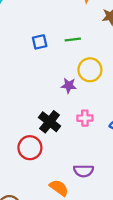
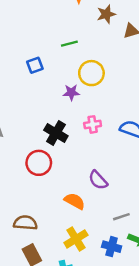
blue square: (40, 42) -> (35, 65), moved
purple semicircle: (83, 171) -> (98, 180), turned 54

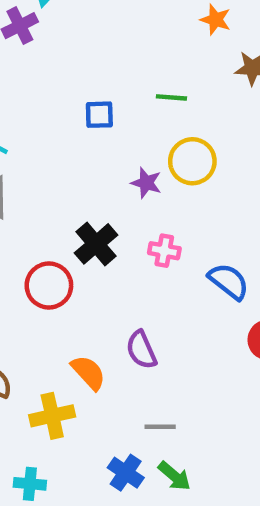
yellow cross: (76, 239) -> (52, 416), moved

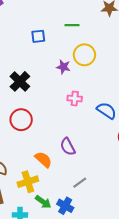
black cross: (96, 244) -> (20, 81), moved
gray line: (160, 427) -> (80, 183), turned -32
green arrow: (174, 476) -> (43, 202), moved

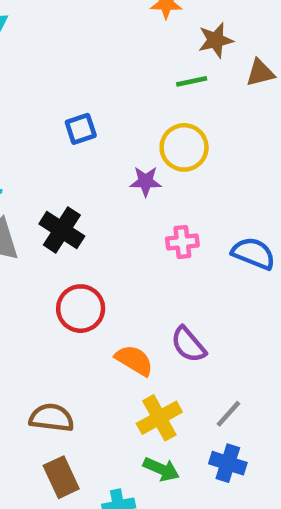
green line: (72, 25) -> (192, 81), moved
orange semicircle: (43, 160) -> (134, 360), moved
yellow cross: (28, 182) -> (159, 418), moved
blue cross: (65, 206) -> (228, 463), moved

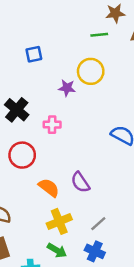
pink cross: (182, 242) -> (52, 125), moved

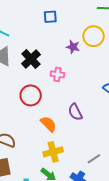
purple semicircle: (80, 182) -> (75, 112), moved
gray line: (98, 224) -> (94, 159), moved

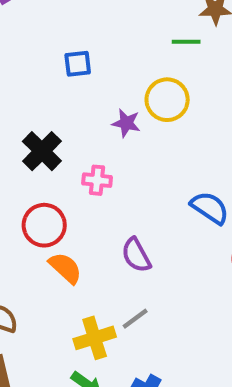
orange semicircle: (48, 124) -> (65, 268), moved
gray line: (94, 159) -> (135, 319), moved

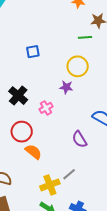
purple star: (126, 123) -> (66, 87), moved
pink cross: (97, 180) -> (46, 108), turned -32
purple semicircle: (136, 255) -> (80, 139), moved

